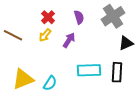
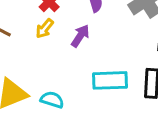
cyan semicircle: (50, 83) -> (52, 100), turned -105

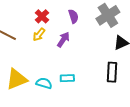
cyan rectangle: (110, 80) -> (67, 78), moved, size x0.6

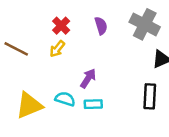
gray cross: (108, 15) -> (145, 24), turned -30
purple arrow: (63, 40) -> (88, 78), moved
cyan semicircle: (44, 83) -> (65, 99), moved

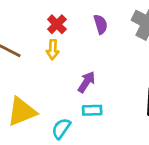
yellow arrow: (57, 49) -> (53, 50), turned -36
cyan semicircle: (65, 99) -> (61, 129), moved, turned -72

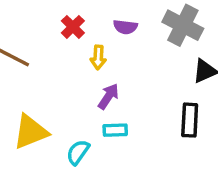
purple semicircle: (101, 24) -> (125, 27), turned 114
yellow arrow: (53, 50) -> (98, 57), moved

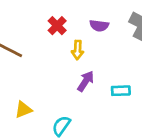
cyan rectangle: (115, 130) -> (121, 91), moved
yellow triangle: (31, 132) -> (23, 110), size x0.6

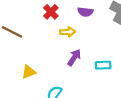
yellow arrow: (78, 50) -> (68, 32), turned -96
yellow triangle: (23, 110) -> (29, 72), moved

